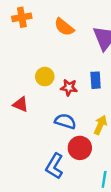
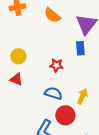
yellow circle: (45, 77) -> (18, 56), moved
blue rectangle: (96, 80) -> (80, 48), moved

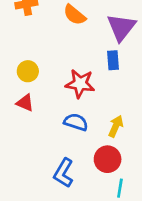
red star: (56, 65) -> (80, 84), size x1.5
red circle: (65, 115) -> (108, 159), moved

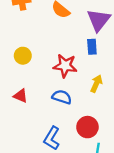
red triangle: (25, 103) -> (21, 96), moved
yellow arrow: (116, 126) -> (96, 84), moved

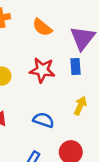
red star: (65, 66) -> (42, 70), moved

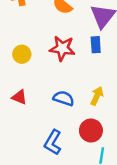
yellow arrow: (80, 106) -> (97, 96), moved

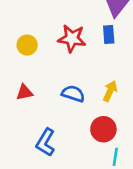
red triangle: (19, 97) -> (24, 92), turned -35
blue L-shape: (53, 142) -> (46, 142), moved

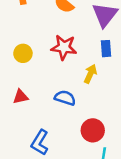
blue rectangle: (109, 34) -> (106, 49), moved
yellow arrow: (110, 91) -> (90, 74), moved

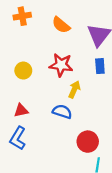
yellow arrow: (90, 74) -> (74, 89), moved
blue L-shape: (40, 142) -> (18, 138), moved

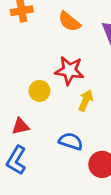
yellow circle: (23, 71) -> (39, 91), moved
blue semicircle: (62, 112) -> (71, 141), moved

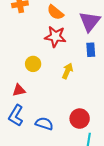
red star: (69, 71) -> (55, 37), moved
blue semicircle: (71, 141) -> (44, 124), moved

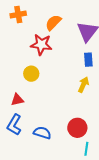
orange semicircle: (55, 12) -> (53, 23), turned 96
red star: (55, 37) -> (41, 45), moved
yellow arrow: (67, 71) -> (83, 85), moved

